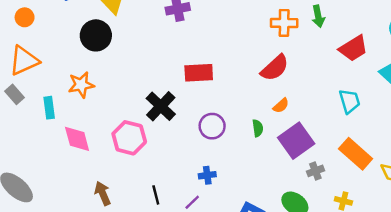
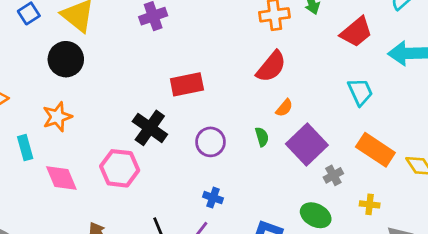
blue cross: (207, 175) -> (213, 198), turned 35

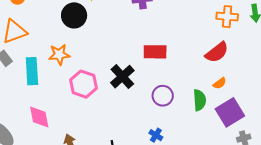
green semicircle: (262, 137) -> (199, 100), size x1.5
cyan rectangle: (25, 148) -> (32, 71), size x1.5
pink hexagon: (120, 168) -> (84, 84), moved
pink diamond: (61, 178) -> (39, 117), moved

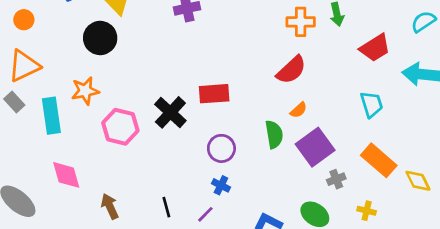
red rectangle: (155, 52) -> (214, 94), moved
purple circle: (163, 96) -> (221, 148), moved

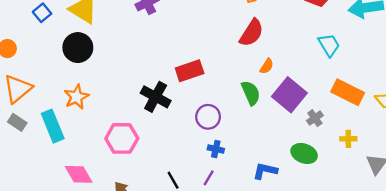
pink hexagon: (120, 127) -> (122, 138), moved

